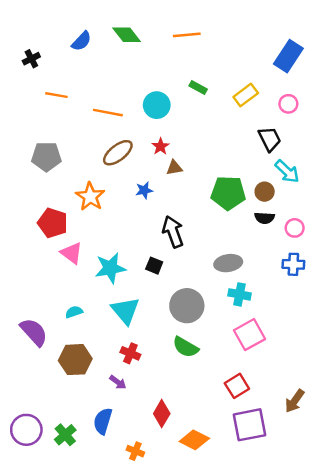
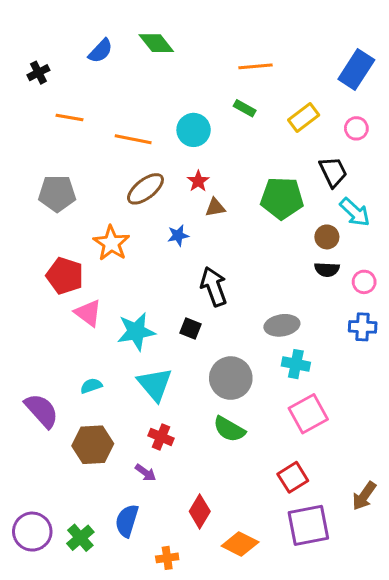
orange line: (187, 35) -> (256, 66), moved
green pentagon: (228, 193) -> (282, 198), moved
orange cross: (135, 451) -> (167, 558), turned -30

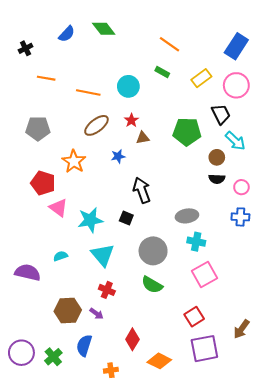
orange line: (256, 66) -> (169, 44), turned 40
pink circle: (356, 128) -> (236, 85), size x1.6
purple semicircle: (42, 411) -> (28, 272), turned -35
brown hexagon: (93, 445) -> (68, 311), moved

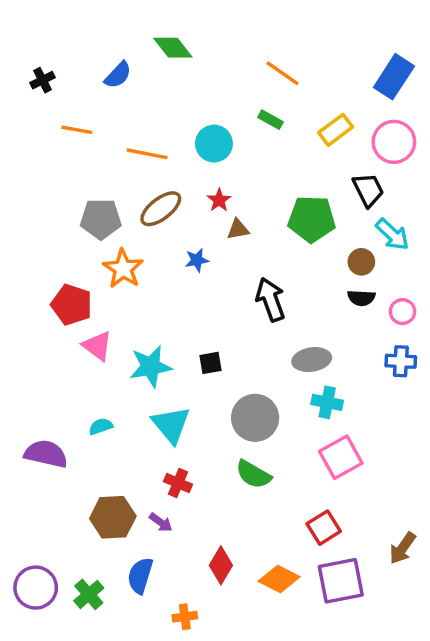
blue semicircle: (67, 34) -> (118, 75), moved
gray pentagon: (38, 129) -> (101, 219), moved
black arrow: (142, 190) -> (271, 300), moved
black square: (126, 218) -> (211, 363), turned -32
orange diamond: (159, 361) -> (279, 579), moved

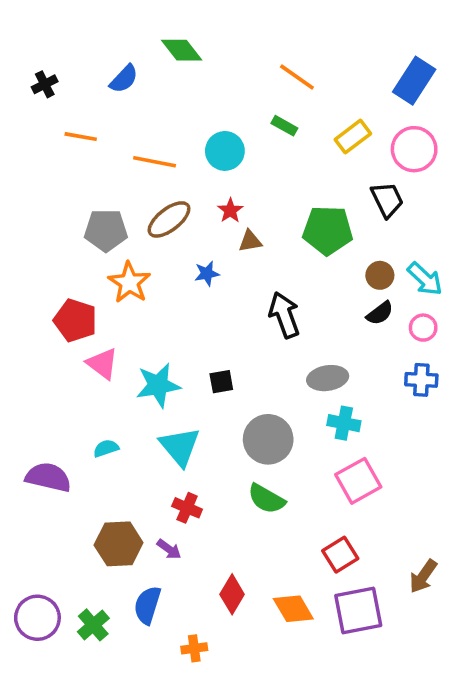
cyan arrow: (392, 234) -> (425, 279), moved
black semicircle: (361, 298) -> (380, 313), turned -40
orange diamond: (279, 579) -> (293, 609), turned 33

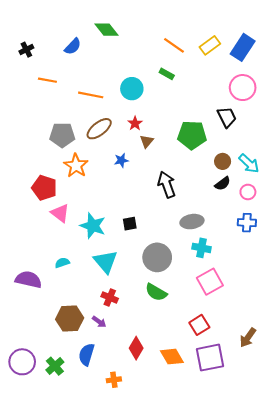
yellow rectangle: (353, 137) -> (210, 45), moved
brown triangle: (250, 241) -> (147, 141), turned -40
cyan star: (158, 385) -> (93, 226), turned 30

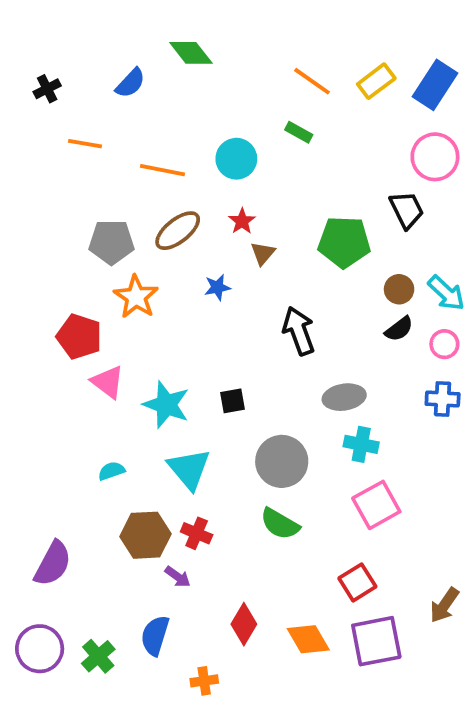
purple semicircle: (28, 280) -> (53, 564), moved, turned 105
brown hexagon: (70, 319) -> (146, 535), moved

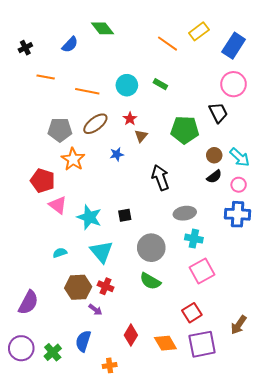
yellow rectangle: (376, 81) -> (199, 31), moved
green rectangle: (299, 132) -> (160, 84), moved
blue cross: (443, 399) -> (238, 214), size x1.4

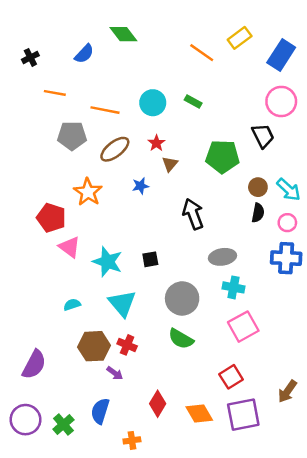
gray pentagon: (60, 130) -> (72, 136), moved
black semicircle: (214, 177) -> (258, 213), turned -42

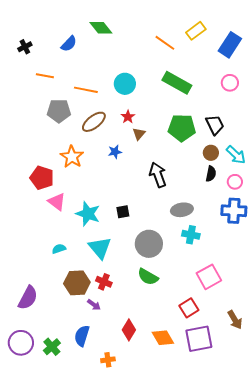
green rectangle: (193, 101) -> (177, 83), moved, size x2.0
pink circle: (281, 101) -> (230, 83), size x0.7
black trapezoid: (263, 136) -> (215, 125), moved
pink square: (243, 327) -> (209, 277), moved
brown arrow: (287, 391) -> (235, 320), turned -66

